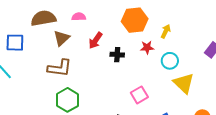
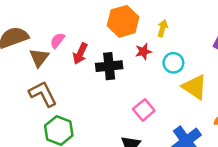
pink semicircle: (79, 17) -> (57, 40), moved, turned -40
black cross: (117, 55) -> (109, 66), size x1.5
brown L-shape: (60, 68) -> (43, 94), turned -115

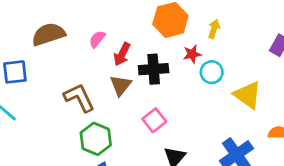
brown triangle: (39, 58) -> (121, 85), moved
cyan circle: (173, 63) -> (212, 72), moved
pink square: (144, 110) -> (154, 120), moved

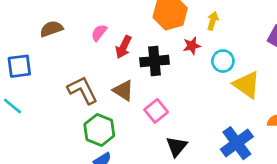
brown semicircle: (48, 34) -> (51, 29), size x0.7
cyan circle: (212, 72) -> (223, 61), moved
brown triangle: (121, 85) -> (123, 90), moved, turned -35

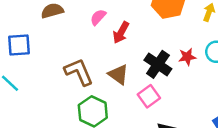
red star: (192, 46) -> (187, 57), moved
black cross: (155, 61) -> (158, 64), moved, turned 36

